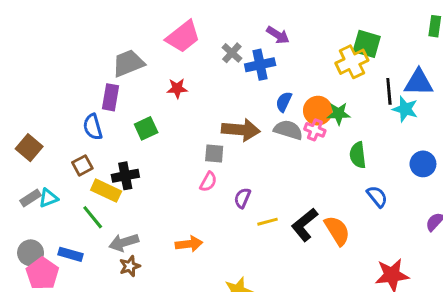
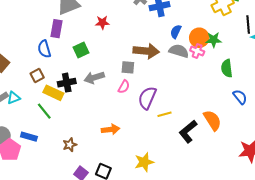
purple semicircle: (242, 198) -> (147, 98), size x1.6
black L-shape: (305, 225) -> (188, 132), moved
gray arrow: (124, 242) -> (94, 77), moved

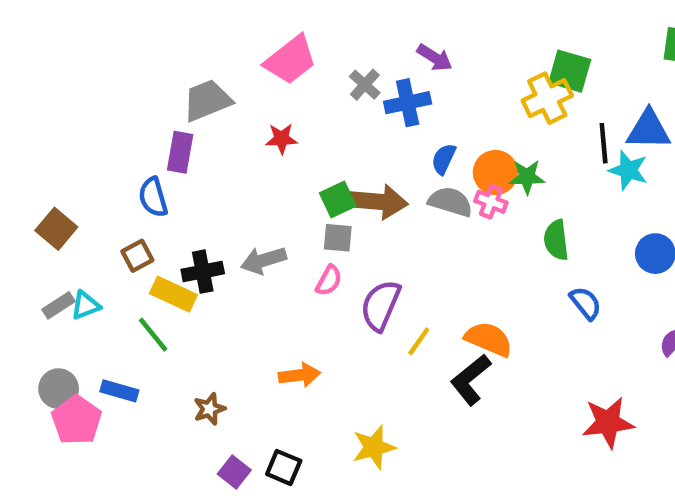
green square: (81, 50) -> (338, 199), moved
yellow line: (165, 114) -> (419, 341), turned -40
orange semicircle: (212, 120) -> (489, 339), moved, turned -35

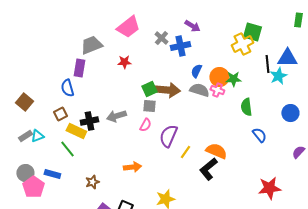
cyan star: (628, 170) -> (278, 76), turned 30

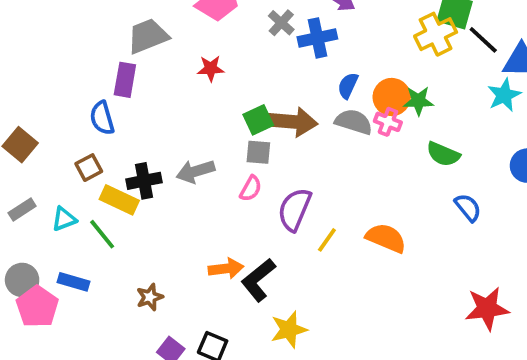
black line: (267, 64) -> (483, 40), moved, turned -42
green semicircle: (246, 107) -> (443, 154), turned -60
cyan triangle: (37, 136) -> (64, 219), moved
black L-shape: (208, 169) -> (258, 280), moved

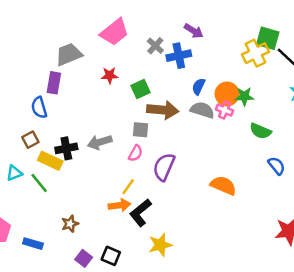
green square: (258, 120) -> (140, 89), moved
yellow line: (327, 240) -> (128, 187), moved
blue rectangle: (74, 282) -> (33, 244), moved

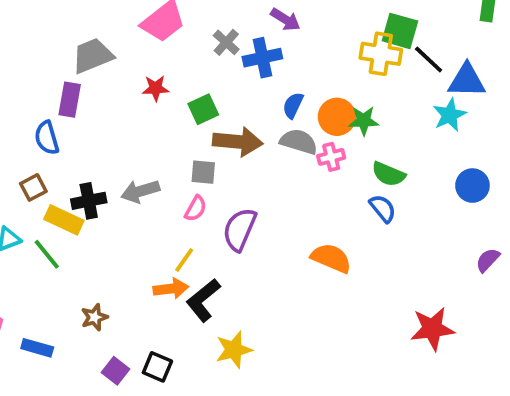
yellow cross: (255, 53) -> (381, 54), turned 35
pink cross: (225, 110) -> (331, 157), moved, turned -35
blue semicircle: (276, 166) -> (383, 208), moved

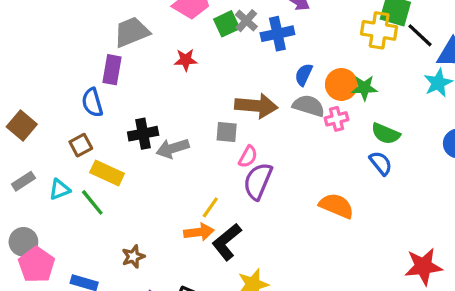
green square: (203, 109) -> (227, 24), moved
black cross: (89, 201) -> (143, 134), moved
pink semicircle: (196, 208) -> (248, 157), moved

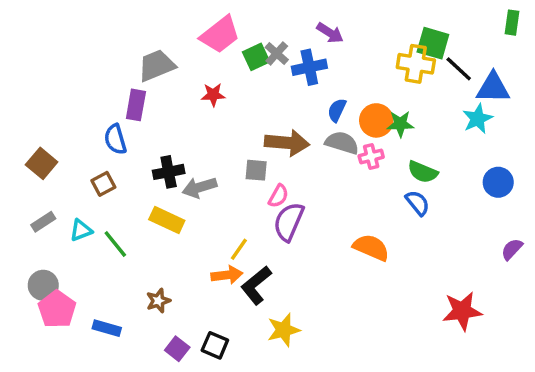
yellow rectangle: (107, 173) -> (167, 220), moved

